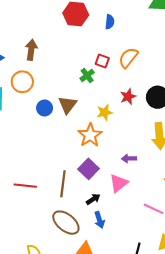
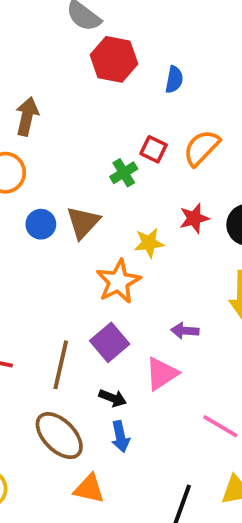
black arrow: (93, 199) -> (113, 398), turned 48

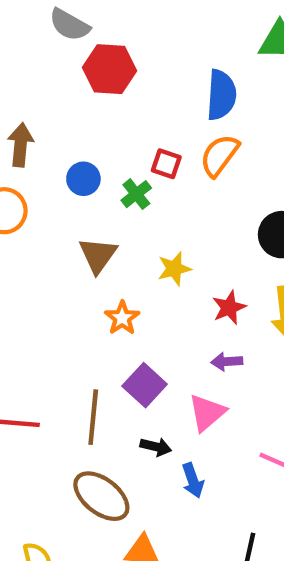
blue semicircle: (174, 80) -> (221, 95), moved, size x1.6
red star: (194, 218) -> (229, 308), moved
blue circle: (41, 224) -> (83, 179), moved
orange star: (118, 282) -> (122, 318), moved, size x0.7
blue arrow: (120, 437) -> (193, 480), moved

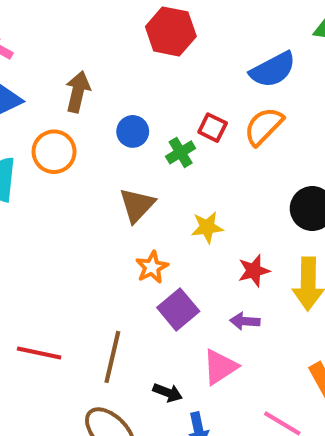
blue semicircle: (221, 95) -> (273, 70), turned 51
purple square: (145, 385) -> (178, 309), moved

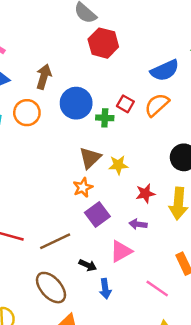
blue circle: (133, 131) -> (76, 103), size x1.6
green cross: (181, 152) -> (105, 118), turned 30
brown triangle: (137, 205) -> (90, 158), moved
brown line: (112, 357) -> (55, 241), turned 48

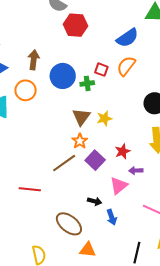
red star: (145, 193) -> (123, 151), moved
purple arrow: (138, 224) -> (136, 171), moved
brown line: (55, 241) -> (64, 163), moved

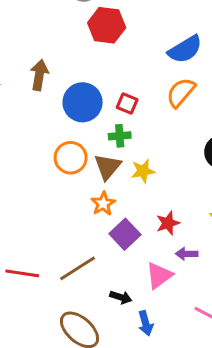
red square: (101, 70) -> (127, 104), moved
green cross: (87, 83) -> (120, 136), moved
orange circle: (26, 90) -> (71, 158), moved
brown line: (64, 163) -> (78, 268), moved

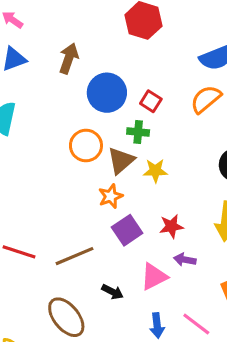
blue arrow: (146, 323) -> (157, 326), moved

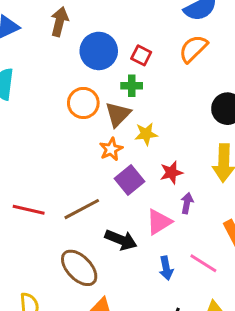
yellow star: (155, 171) -> (146, 134), moved
purple arrow: (185, 260) -> (187, 203), turned 96
black arrow: (112, 292) -> (121, 240), size x1.5

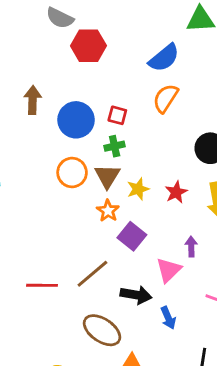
red star: (171, 173) -> (176, 192), moved
blue arrow: (166, 268) -> (168, 318), moved

